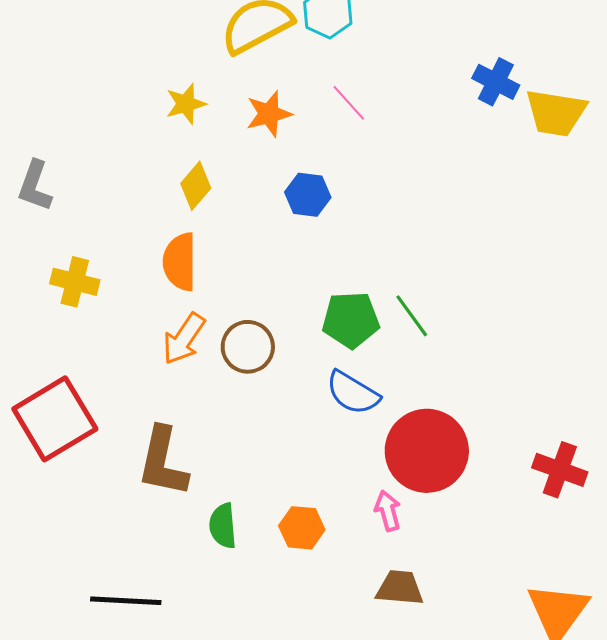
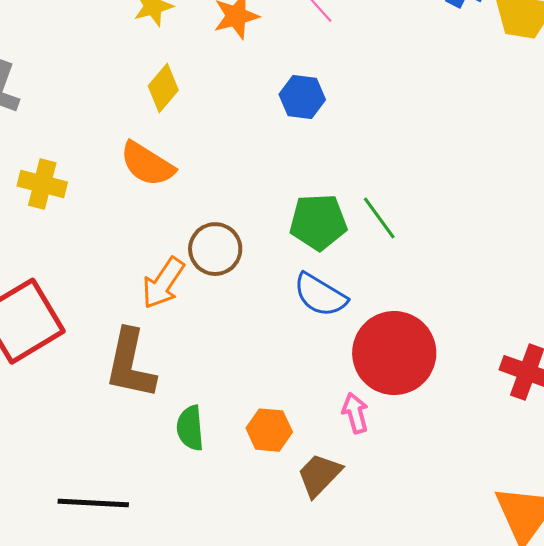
blue hexagon: (308, 195) -> (302, 97), moved
orange semicircle: (180, 262) -> (147, 164), turned -58
orange arrow: (184, 339) -> (163, 283), moved
brown trapezoid: (400, 588) -> (319, 475), moved, turned -51

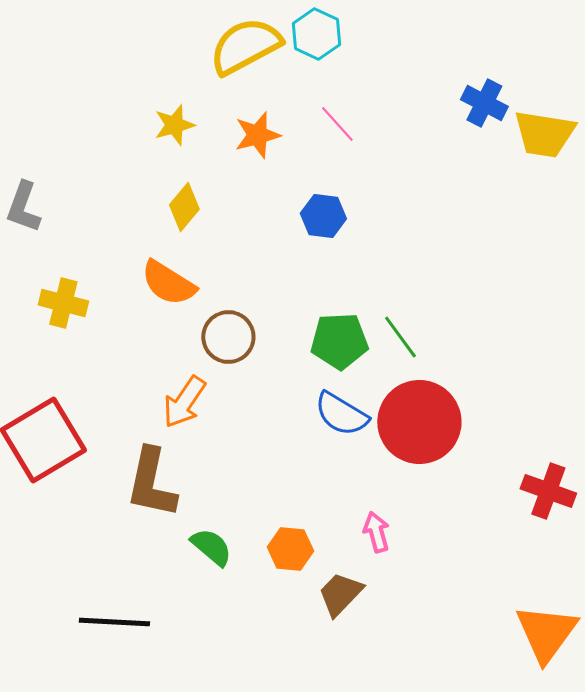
brown circle: (215, 249) -> (228, 337), moved
red circle: (394, 353) -> (419, 422), moved
green semicircle: (190, 428) -> (211, 547), turned 135

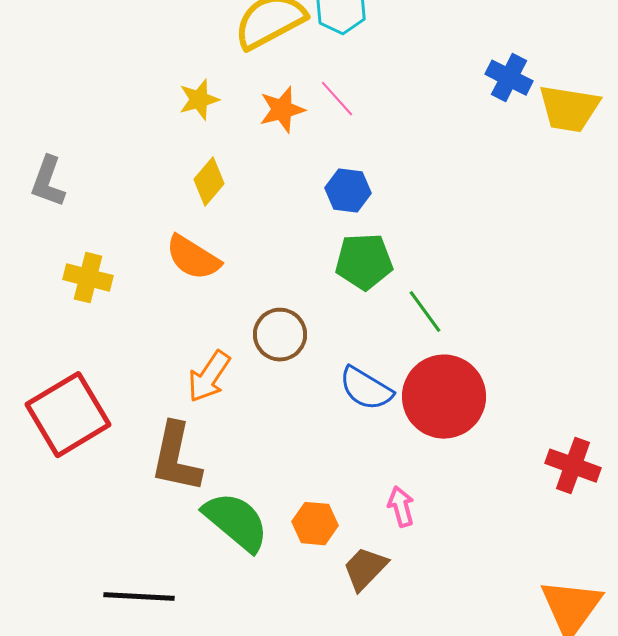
pink line: (337, 124) -> (337, 99), moved
brown circle: (228, 337) -> (280, 335), moved
green pentagon: (339, 341) -> (364, 262), moved
green semicircle: (211, 547) -> (236, 522), size x1.6

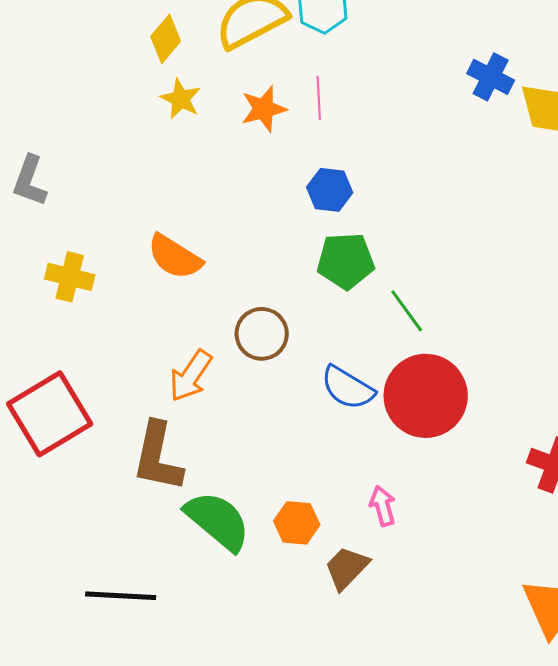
pink line: (337, 99) -> (319, 98), turned 39
yellow star: (199, 100) -> (181, 99), turned -30
yellow diamond: (209, 182) -> (166, 39), moved

